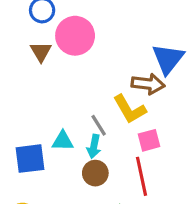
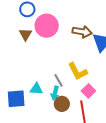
brown arrow: (148, 84) -> (82, 32), moved
pink square: (149, 140) -> (88, 91), turned -32
brown circle: (95, 173) -> (62, 104), moved

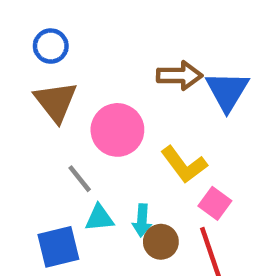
pink circle: (47, 26) -> (117, 130), moved
brown triangle: (25, 34) -> (56, 102), size x1.5
gray line: (58, 80) -> (80, 179), moved

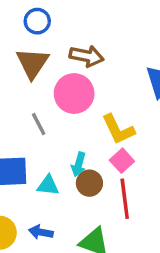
brown arrow: (180, 75) -> (87, 56), moved
pink square: (215, 203) -> (122, 161), moved
cyan triangle: (99, 218) -> (48, 185), moved

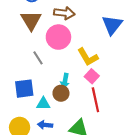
brown circle: (89, 183) -> (61, 93), moved
cyan triangle: (48, 185) -> (43, 104), moved

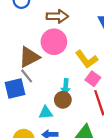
brown triangle: (31, 20) -> (29, 57), moved, turned 40
gray line: (38, 58) -> (27, 76), moved
blue square: (24, 89) -> (15, 88), moved

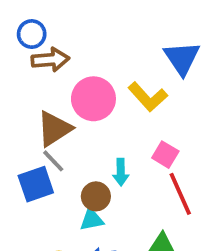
brown arrow: (57, 16) -> (50, 60), moved
yellow L-shape: (87, 59) -> (148, 97), moved
brown circle: (63, 100) -> (96, 196), moved

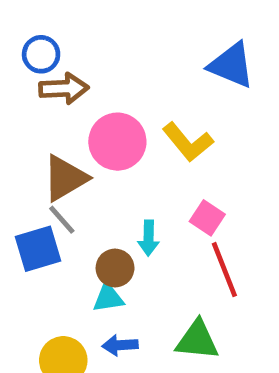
blue triangle: (182, 58) -> (231, 65), moved, turned -36

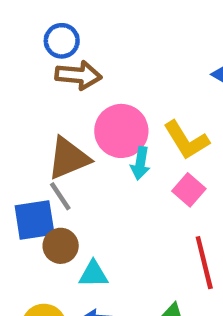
pink square: (207, 218) -> (189, 190), moved
cyan arrow: (149, 238) -> (140, 163), moved
brown circle: (115, 268) -> (61, 246), moved

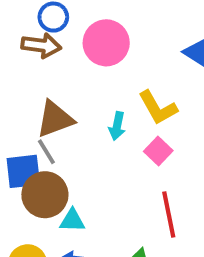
brown arrow: (78, 75) -> (41, 45), moved
pink circle: (121, 131) -> (106, 43), moved
brown circle: (61, 246) -> (45, 195), size x1.5

